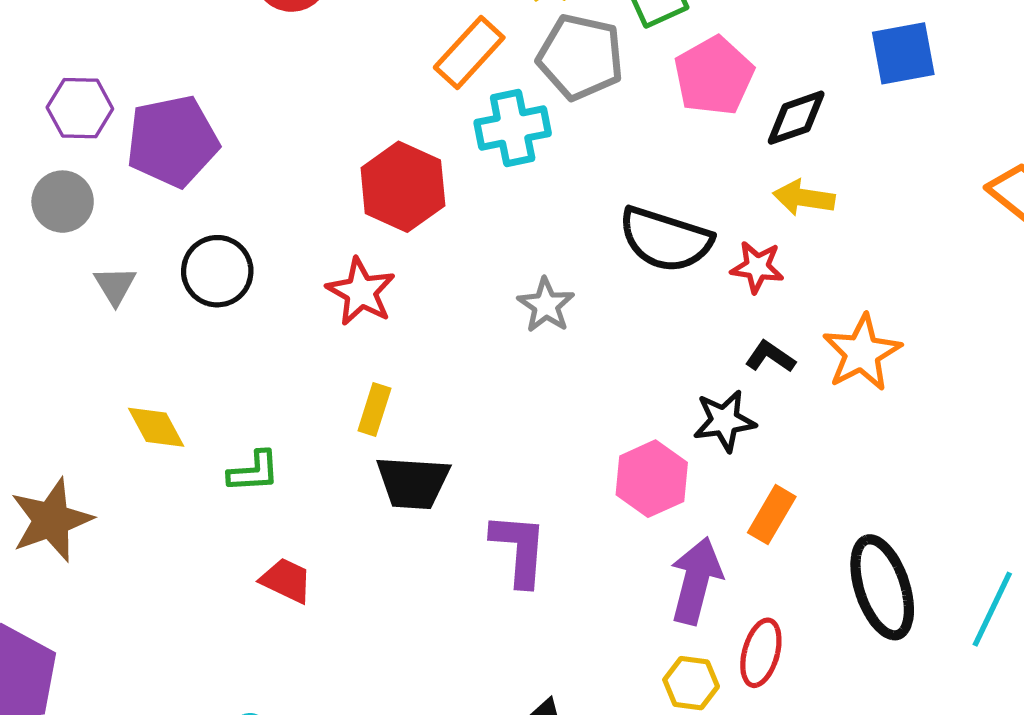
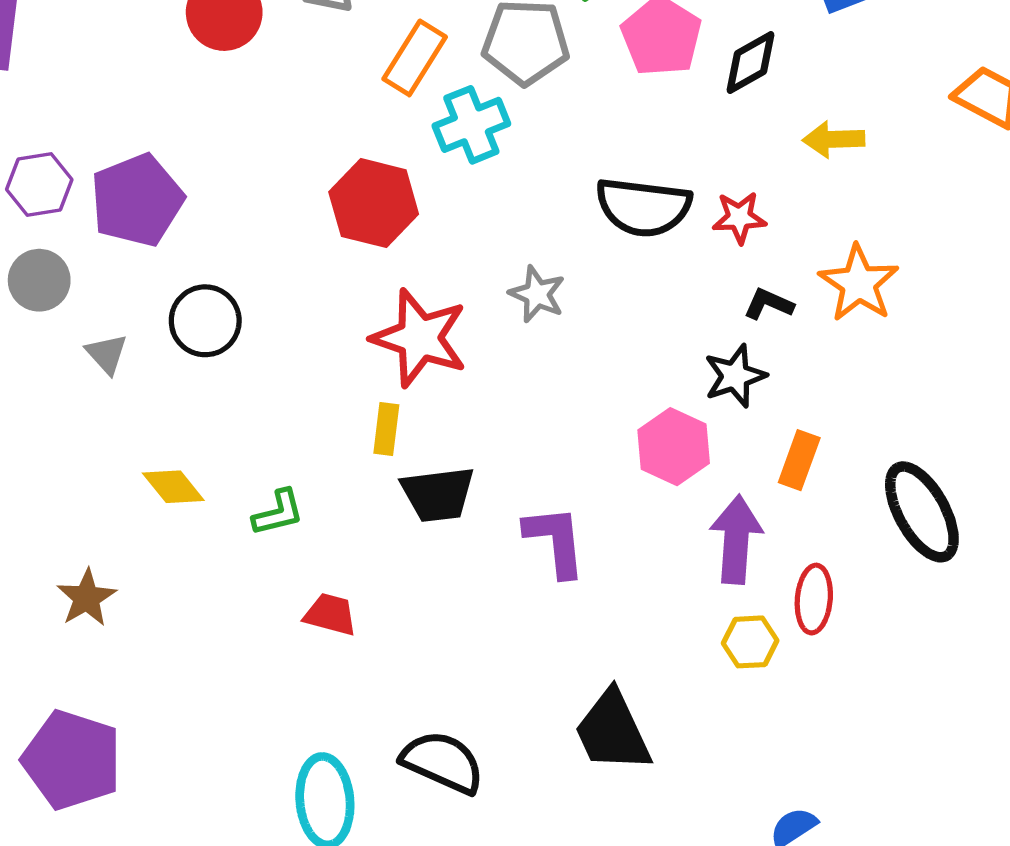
yellow arrow: (804, 198) -> (834, 139), moved
red star: (361, 292) -> (419, 338), moved, size x1.4
brown star: (51, 520) -> (86, 598), size x0.7

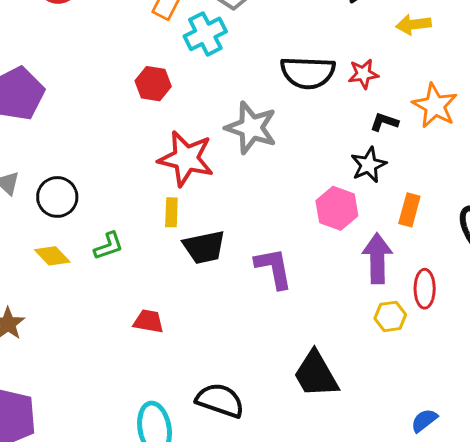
red hexagon: (374, 203) -> (153, 84), size x0.7
gray star: (537, 294) -> (251, 128), size x1.6
black circle: (205, 321) -> (57, 197), moved
green L-shape: (278, 513) -> (109, 246), moved

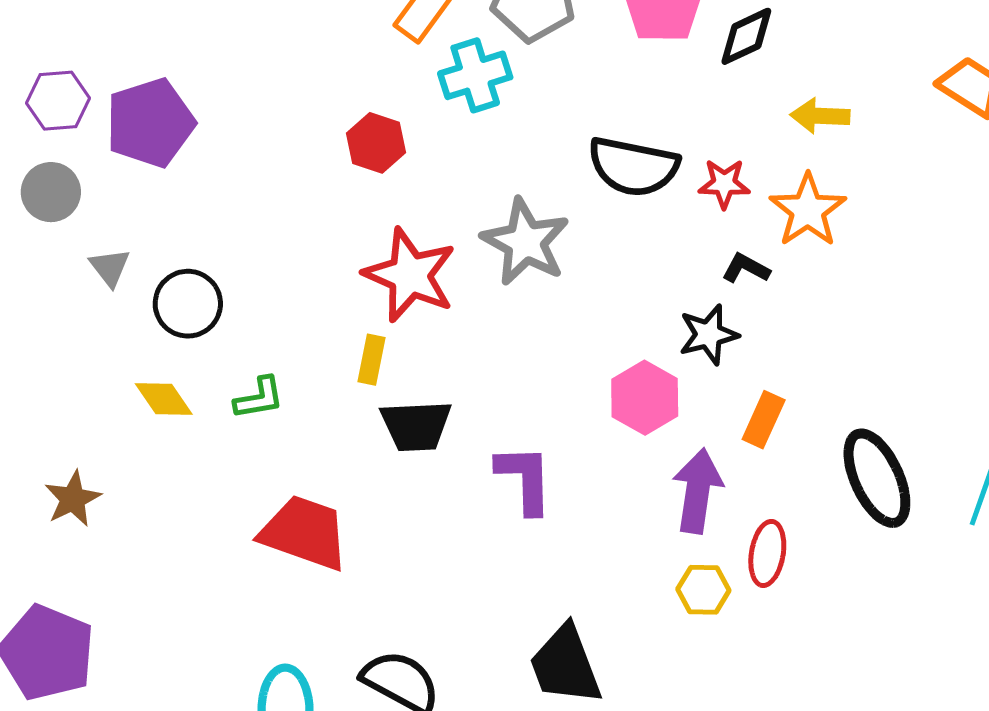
orange star: (435, 106) -> (808, 210), moved
red trapezoid: (149, 321) -> (304, 533), size x1.8

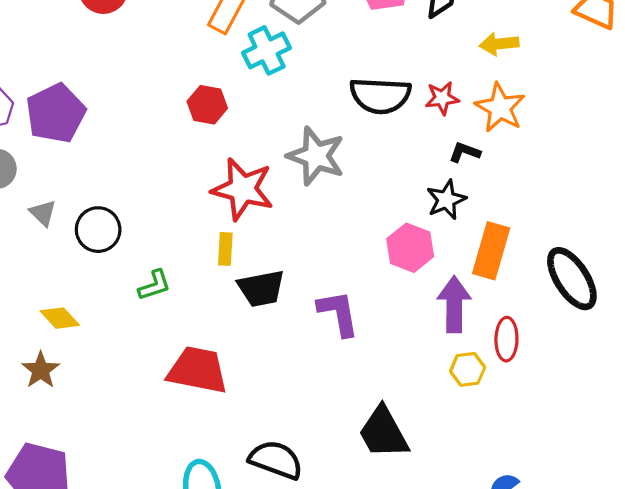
yellow diamond: (164, 399) -> (60, 318), moved
orange rectangle: (764, 420) -> (491, 251), size x1.5

